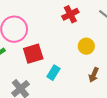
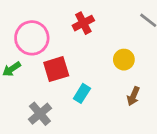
red cross: (70, 14) -> (83, 23), moved

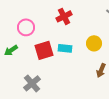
pink circle: (32, 38) -> (26, 27), size x0.7
cyan rectangle: (82, 93) -> (65, 48), moved, turned 64

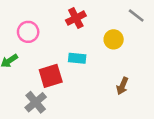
yellow circle: (94, 43) -> (114, 39), moved
red square: (44, 50) -> (51, 76), moved

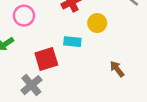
yellow circle: (114, 39) -> (97, 23), moved
brown arrow: (122, 86) -> (117, 69), turned 119

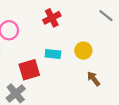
yellow circle: (97, 23) -> (83, 51), moved

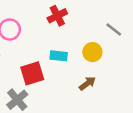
gray line: (106, 16) -> (114, 30), moved
brown arrow: (94, 79) -> (87, 83), moved, turned 91

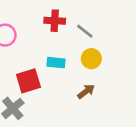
red cross: (57, 16) -> (55, 21), turned 30
gray line: (114, 30) -> (85, 31), moved

